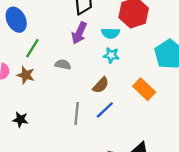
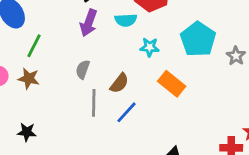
cyan star: (111, 55) -> (150, 47), moved
gray semicircle: (63, 64) -> (83, 69), moved, turned -77
gray line: (77, 114) -> (94, 103), moved

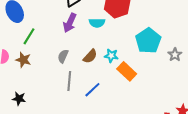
cyan star: (150, 47) -> (111, 56), moved
brown semicircle: (119, 83) -> (90, 56), moved

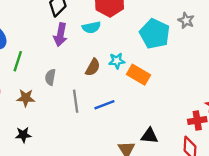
gray star: (175, 55) -> (186, 20), moved
gray semicircle: (63, 56) -> (50, 77), moved
brown star: (23, 60) -> (26, 98), moved
blue line: (92, 90) -> (104, 105), turned 36

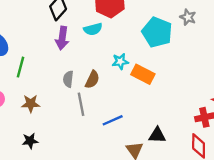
brown semicircle: (93, 67) -> (92, 80), moved
gray semicircle: (50, 77) -> (68, 79), moved
blue line: (104, 105) -> (113, 120), moved

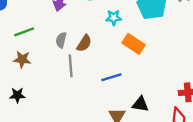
cyan star: (120, 61) -> (114, 18), moved
green line: (21, 67) -> (24, 32), moved, turned 48
blue line: (113, 120) -> (111, 77), moved

